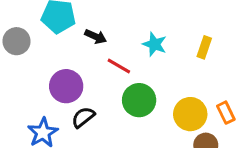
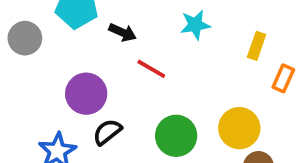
cyan star: (155, 44) -> (195, 25), moved, turned -30
green circle: (139, 100) -> (176, 136), moved
orange rectangle: (226, 113) -> (283, 78), moved, turned 50

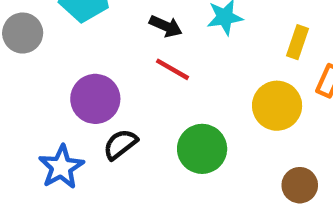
black arrow: (123, 32) -> (166, 26), moved
yellow circle: (239, 128) -> (277, 106), moved

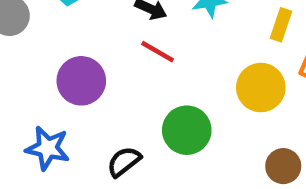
black semicircle: (120, 144) -> (124, 162), moved
blue star: (61, 167) -> (48, 148), turned -30

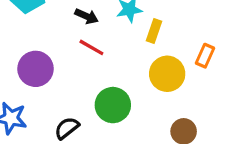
yellow rectangle: (281, 25) -> (154, 31), moved

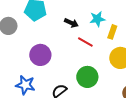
red line: (91, 47) -> (85, 42), moved

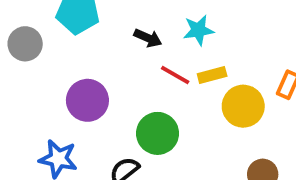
yellow rectangle: (112, 32) -> (212, 75), moved, turned 56
green circle: (87, 77) -> (158, 133), moved

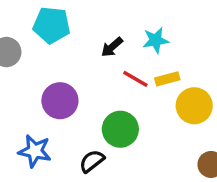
black arrow: (148, 38) -> (112, 47), turned 115

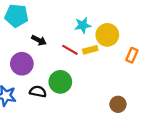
black arrow: (112, 47) -> (39, 40), moved, turned -112
yellow circle: (194, 106) -> (107, 35), moved
black semicircle: (92, 161) -> (38, 91), moved, turned 49

